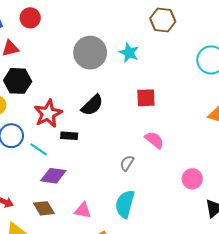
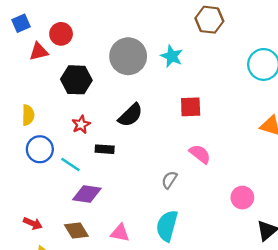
red circle: (30, 18) -> (61, 34), moved
black hexagon: (18, 81) -> (76, 80), moved
red star: (48, 114) -> (81, 125), size x0.6

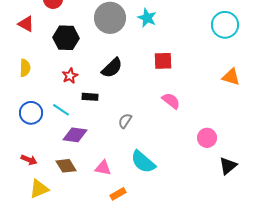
red triangle: (39, 52) -> (26, 24), moved, turned 42
blue circle: (40, 149) -> (31, 113), moved
gray semicircle: (169, 180) -> (125, 121), moved
cyan semicircle: (167, 226) -> (143, 162), turned -64

